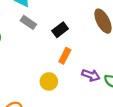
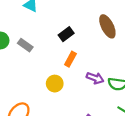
gray rectangle: (28, 22) -> (25, 45), moved

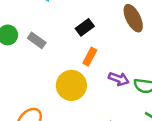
yellow circle: (55, 84) -> (71, 85), size x1.5

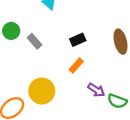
yellow circle: (71, 85) -> (42, 91), moved

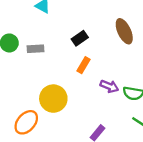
gray rectangle: (35, 41) -> (35, 49), turned -40

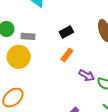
yellow circle: (53, 99) -> (19, 57), moved

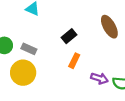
gray rectangle: (28, 36) -> (29, 49), turned 32

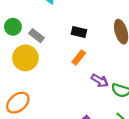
black rectangle: (69, 36) -> (79, 32), turned 40

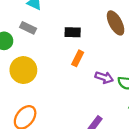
gray rectangle: (36, 36) -> (28, 28), moved

